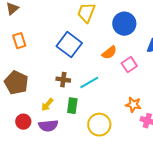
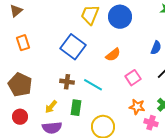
blue circle: (124, 24) -> (120, 17), moved
pink square: (129, 65) -> (133, 78), moved
cyan line: (89, 83) -> (93, 85), turned 60
red circle: (23, 122) -> (20, 117), moved

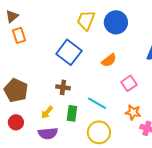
orange rectangle: (23, 43) -> (19, 35), moved
cyan line: (93, 85) -> (97, 103), moved

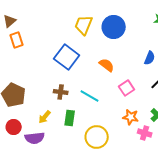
orange semicircle: (109, 60) -> (107, 65), turned -105
cyan line: (97, 103) -> (90, 96), moved
purple semicircle: (48, 133) -> (35, 138), moved

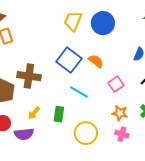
blue square: (67, 57) -> (69, 60), moved
brown cross: (61, 92) -> (29, 76), moved, size x1.6
pink cross: (145, 133) -> (122, 134), moved

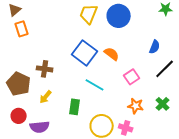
brown cross: (29, 76) -> (45, 69), size x0.7
yellow arrow: (34, 113) -> (46, 97), moved
pink cross: (122, 134) -> (126, 128), moved

